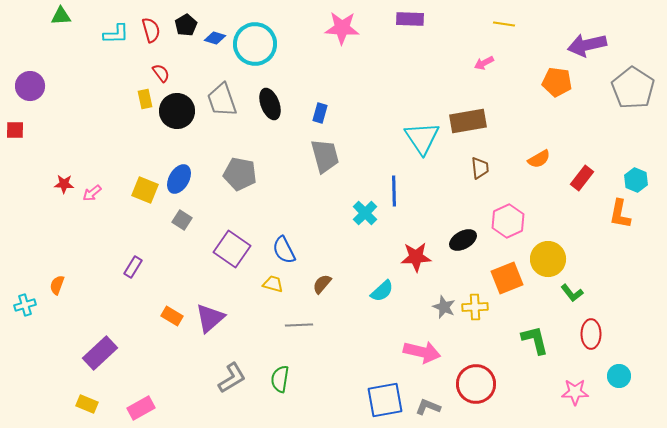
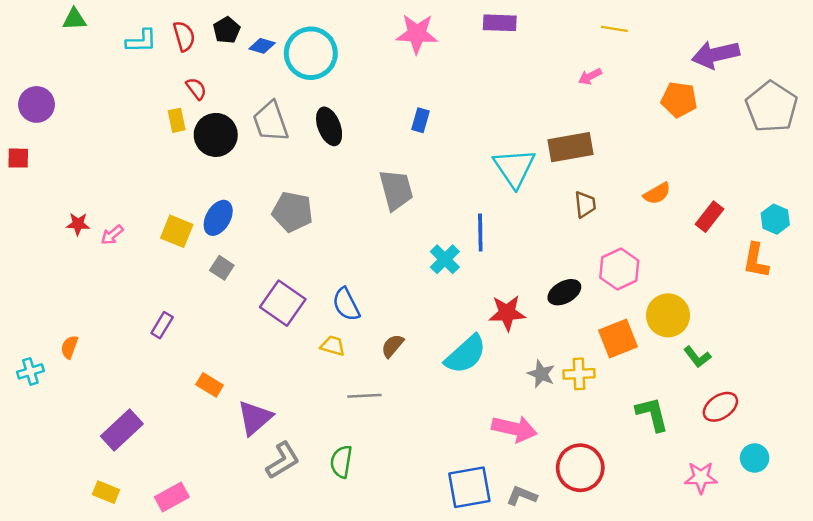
blue rectangle: (320, 113) -> (421, 120), moved
cyan semicircle: (382, 291) -> (466, 354), size x1.5
purple triangle: (210, 318) -> (255, 418), moved
red ellipse: (591, 334) -> (720, 407), turned 56

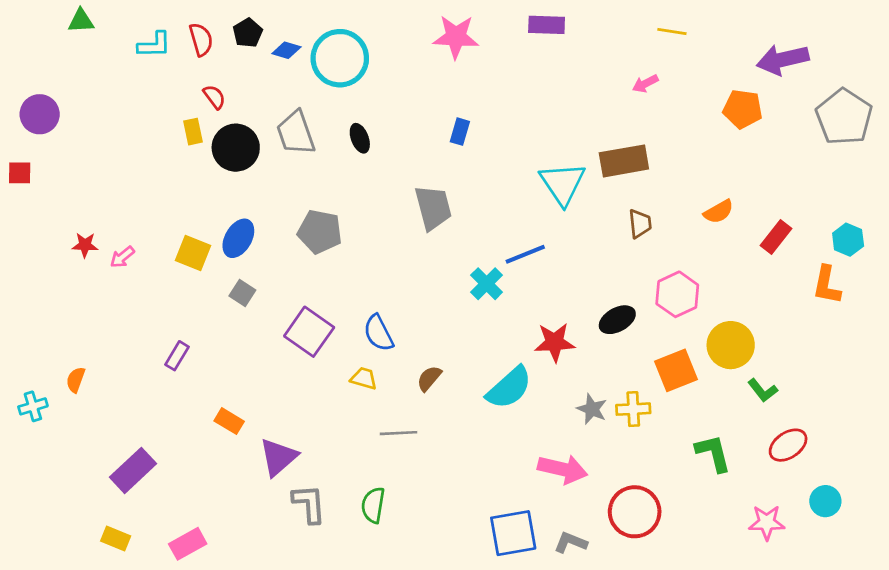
black ellipse: (329, 126) -> (360, 138), size x0.7
blue line: (480, 232) -> (525, 254), turned 69
gray L-shape: (283, 460) -> (309, 504), turned -63

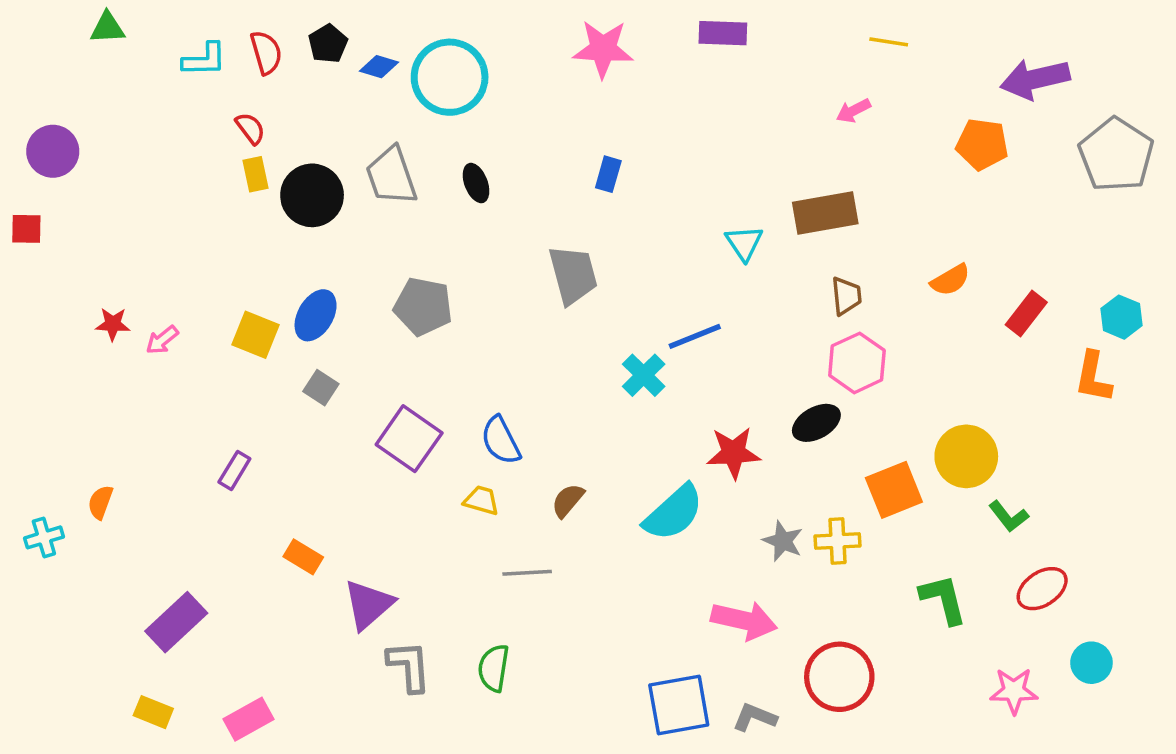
red semicircle: (214, 97) -> (250, 128), moved
cyan triangle: (563, 184) -> (744, 243), size x0.6
pink hexagon: (677, 294) -> (857, 363), moved

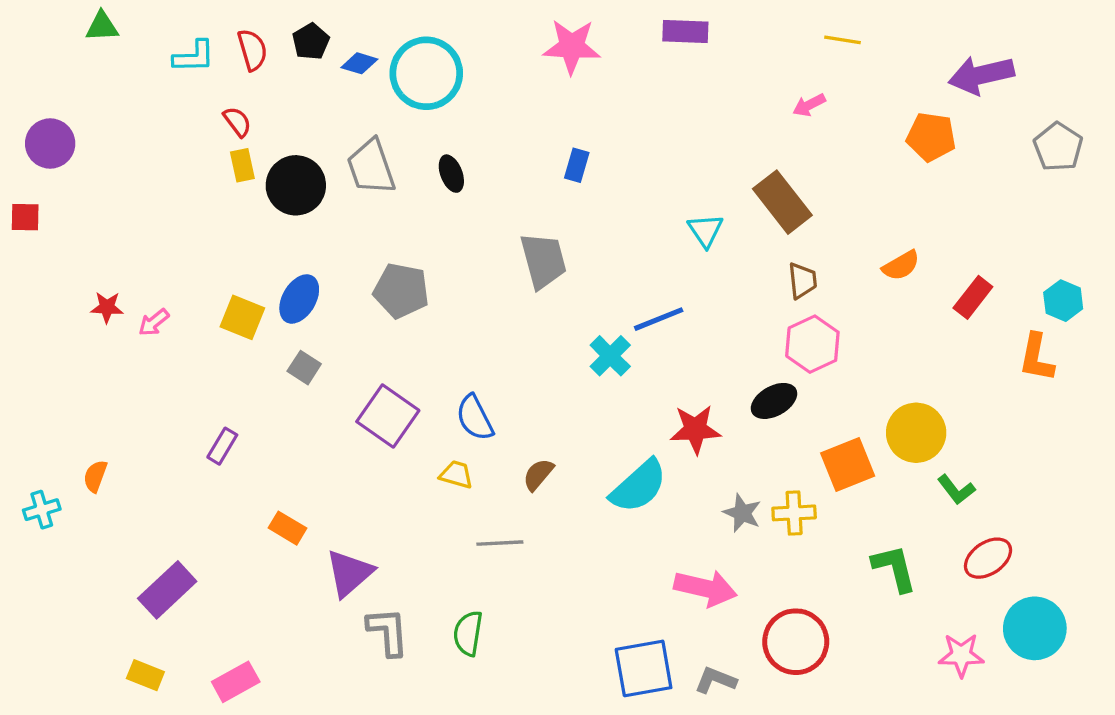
gray pentagon: (1116, 155) -> (1058, 147), size x0.7
brown rectangle: (825, 213) -> (782, 202), turned 62
cyan circle: (1091, 663) -> (1035, 628), size x1.6

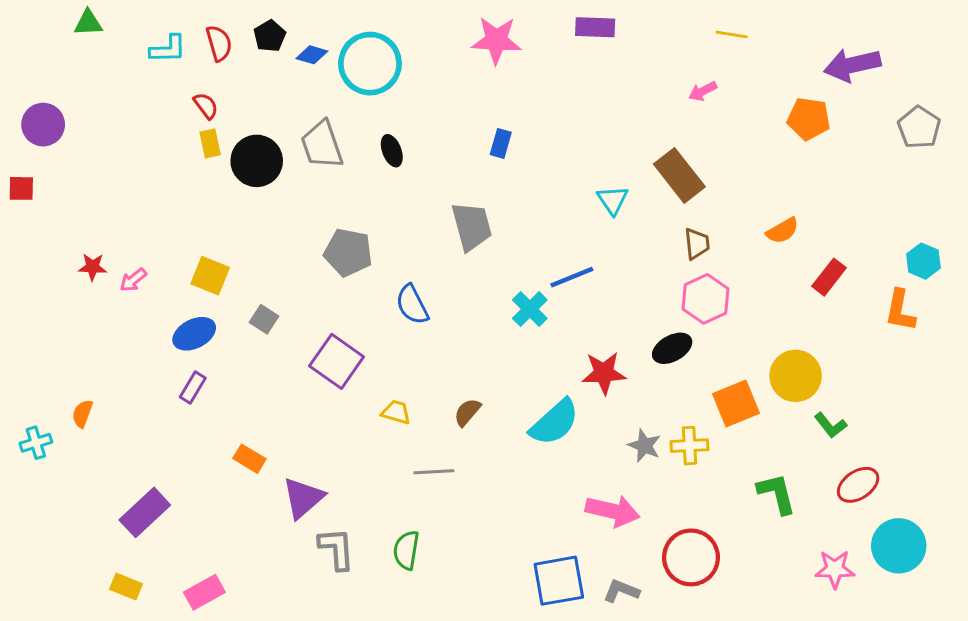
red rectangle: (973, 297) -> (829, 277), moved
blue ellipse: (299, 299) -> (194, 334), moved, turned 33
blue semicircle: (475, 418) -> (412, 305), moved

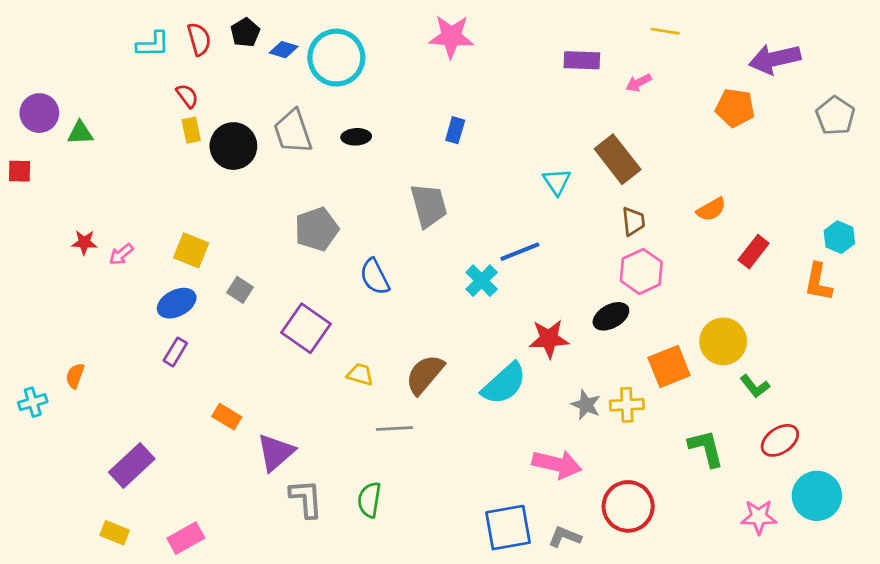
green triangle: (88, 23) -> (80, 133), moved
purple rectangle: (595, 27) -> (582, 60), moved
black ellipse: (392, 151) -> (356, 137), turned -72
gray pentagon: (348, 252) -> (317, 229), turned -30
brown semicircle: (467, 412) -> (425, 374), size x1.6

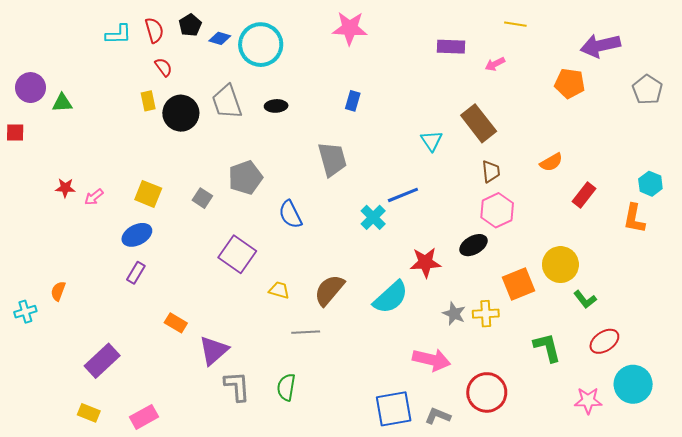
red semicircle: (187, 96) -> (163, 67), moved
gray square: (240, 290) -> (202, 198), moved

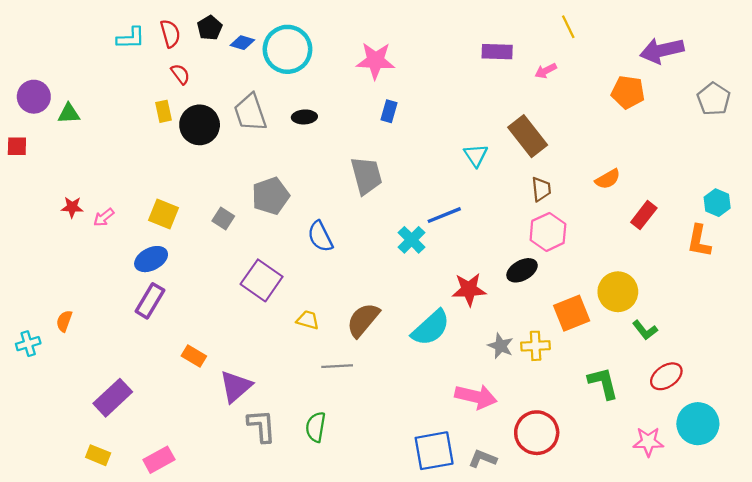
yellow line: (515, 24) -> (568, 27), turned 55
pink star: (350, 28) -> (375, 61), moved
purple rectangle: (136, 273) -> (150, 301), size x1.4

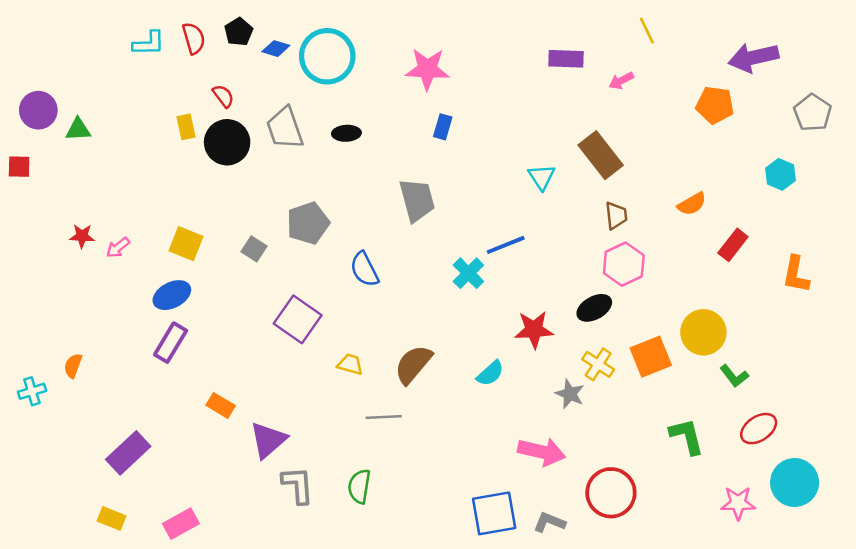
red semicircle: (180, 74) -> (223, 96), moved
cyan hexagon: (717, 203) -> (780, 174), moved
cyan semicircle: (431, 328) -> (490, 373), size x0.6
yellow cross: (536, 346) -> (598, 364), moved, turned 36

